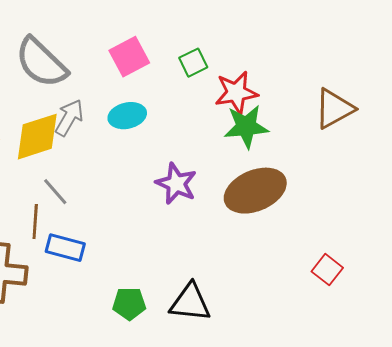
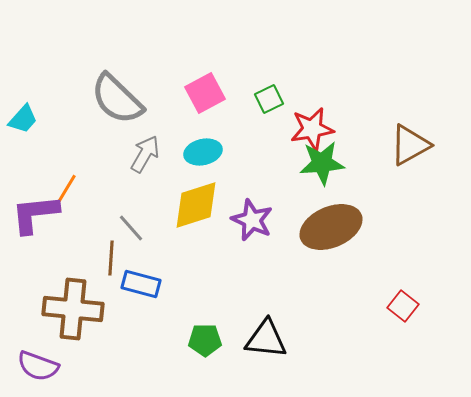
yellow diamond: (37, 137) -> (196, 205), moved

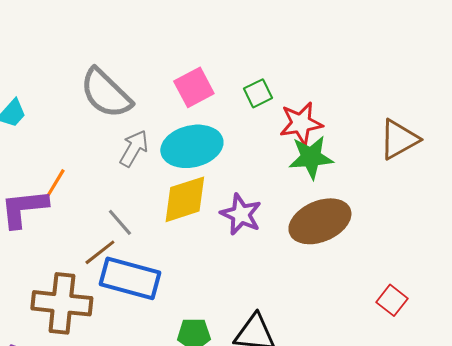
cyan ellipse: (203, 152) -> (192, 146), size x1.6
brown line: (111, 258) -> (100, 252), turned 48
blue rectangle: (141, 284) -> (130, 278), size x1.5

